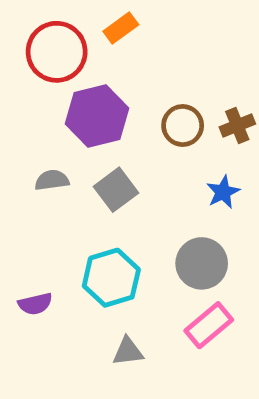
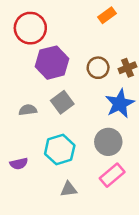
orange rectangle: (121, 28) -> (107, 15), moved
gray semicircle: (52, 180) -> (28, 110), moved
blue star: (223, 192) -> (120, 104), size x1.6

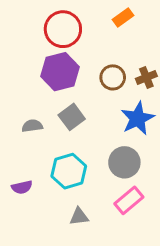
red circle: (30, 28) -> (63, 29), moved

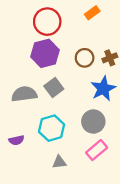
gray semicircle: (32, 126) -> (24, 94), size x1.6

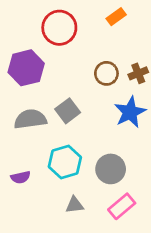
purple hexagon: (45, 53) -> (26, 68), moved
gray circle: (93, 122) -> (111, 169), moved
pink rectangle: (97, 150) -> (122, 206), moved

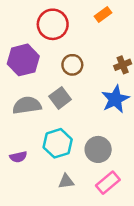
brown circle: (106, 73) -> (72, 65), moved

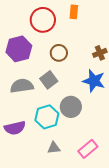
orange rectangle: (103, 15) -> (74, 12), moved, turned -48
blue star: (115, 99) -> (94, 81), turned -30
gray circle: (98, 149) -> (71, 107), moved
purple semicircle: (18, 157) -> (15, 128), size x1.5

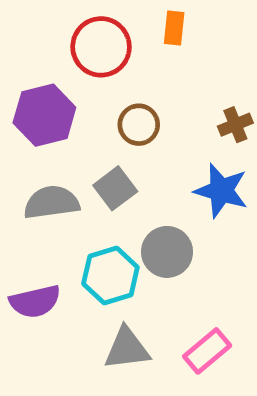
gray triangle: (54, 148) -> (127, 349), size x1.5

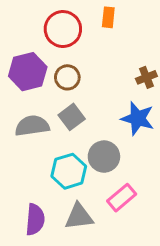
brown circle: (139, 125) -> (67, 77), moved
purple semicircle: (35, 301) -> (35, 220), moved, turned -72
pink rectangle: (207, 351) -> (122, 198), moved

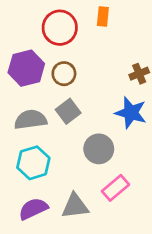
cyan hexagon: (69, 171) -> (33, 163), moved
purple semicircle: (35, 220) -> (33, 209), turned -120

